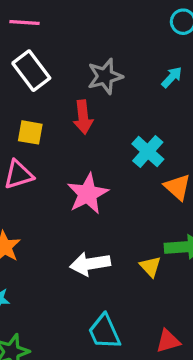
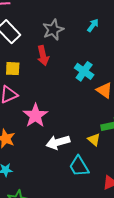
pink star: (88, 194) -> (35, 116), moved
cyan trapezoid: (104, 332) -> (79, 166), moved

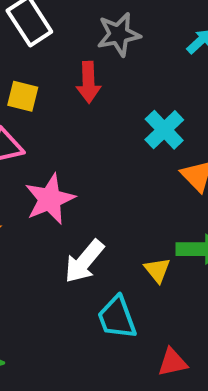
white arrow: (58, 142) -> (84, 261), turned -45

